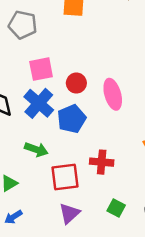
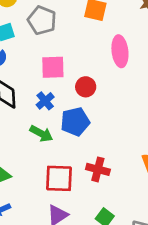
pink ellipse: (113, 94) -> (120, 51), moved
blue cross: (39, 103) -> (45, 101), size x0.6
green arrow: (36, 149) -> (41, 134), moved

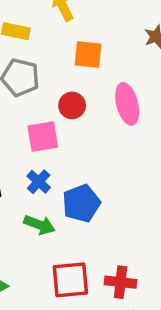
red circle: (86, 87) -> (72, 105), moved
red cross: (98, 169) -> (121, 282), moved

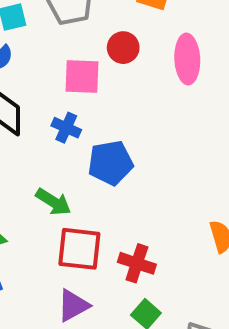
blue cross: (39, 182) -> (66, 128), turned -30
green arrow: (39, 225) -> (53, 202), moved

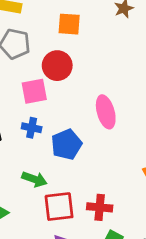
red circle: (123, 48) -> (57, 66), size x1.4
pink ellipse: (187, 59) -> (106, 112), moved

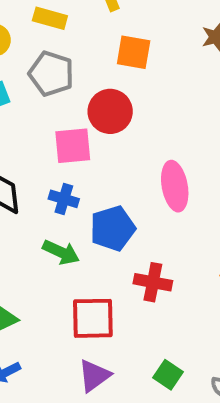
green arrow: (34, 179) -> (61, 252), moved
red cross: (100, 207) -> (153, 282), moved

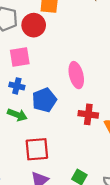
red circle: (110, 111) -> (34, 25), moved
red cross: (153, 282) -> (88, 114), moved

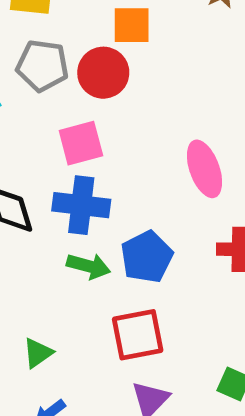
blue cross: (17, 86) -> (81, 205), size x1.6
blue pentagon: (44, 100) -> (147, 257), moved

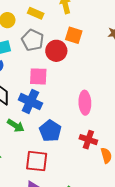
blue pentagon: (147, 257) -> (50, 131), turned -30
green arrow: (89, 266) -> (16, 126), moved

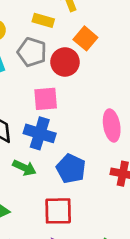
yellow rectangle: (36, 13) -> (43, 20), moved
orange square: (74, 35) -> (85, 38), turned 30

